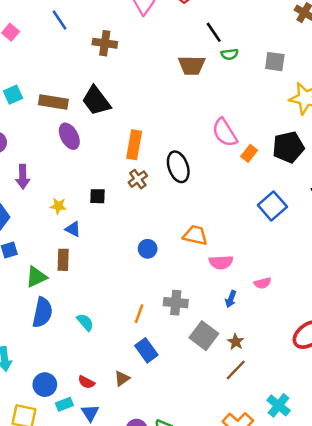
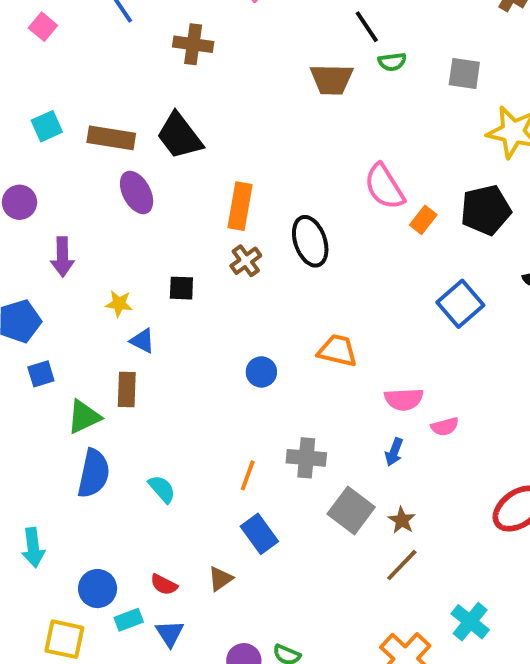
pink semicircle: (221, 262) -> (404, 399), moved

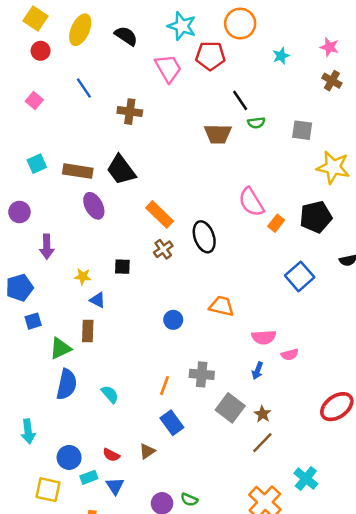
orange rectangle: (240, 206) -> (160, 214), turned -56

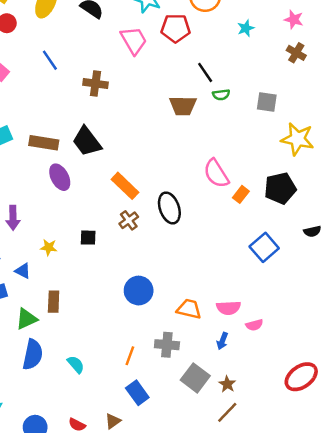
blue triangle: (98, 300) -> (23, 271), moved
orange trapezoid: (222, 306) -> (189, 309), moved
blue circle: (173, 320) -> (139, 291), size x1.5

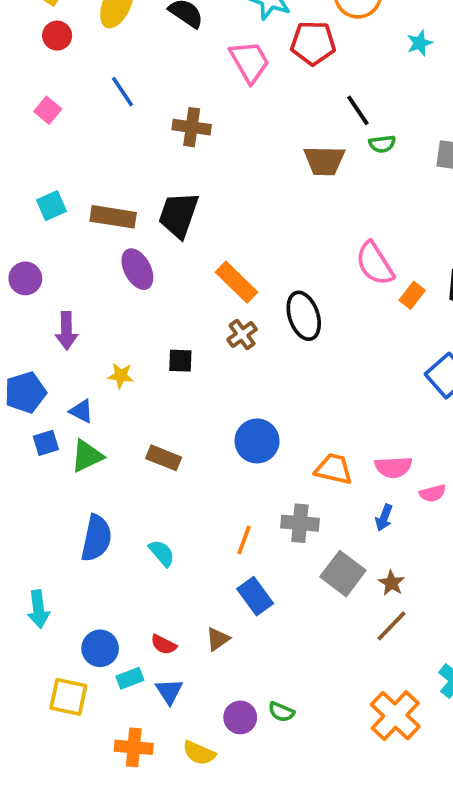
black trapezoid: (87, 141) -> (179, 215), turned 56
brown rectangle: (54, 302) -> (164, 458), moved, turned -70
green triangle: (26, 319) -> (87, 456), moved

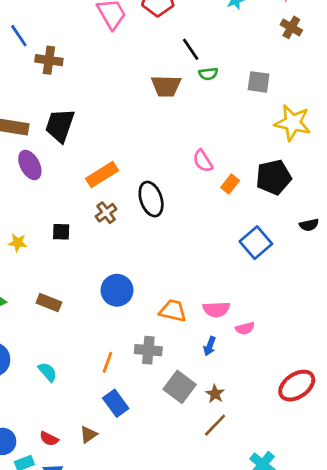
brown cross: (192, 127) -> (49, 60), moved
pink semicircle: (375, 263) -> (203, 161), size x0.7
orange rectangle: (236, 282) -> (102, 175), turned -76

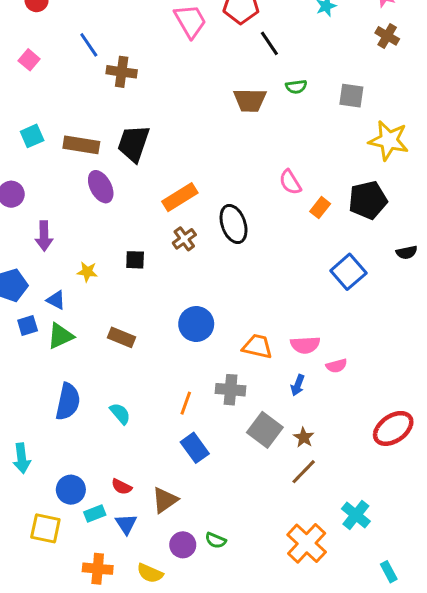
black line: (191, 49) -> (269, 43), moved
brown triangle: (88, 435) -> (165, 500), moved, size x1.4

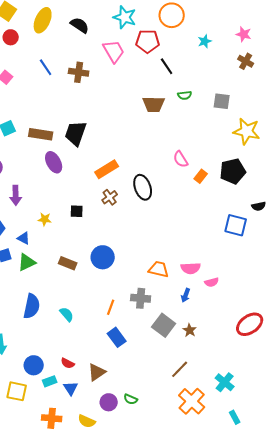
brown cross: (122, 72) -> (79, 72), moved
blue square: (348, 272) -> (236, 225), moved, turned -35
blue circle: (196, 324) -> (103, 257), moved
brown line: (304, 472) -> (180, 369), moved
cyan rectangle: (389, 572) -> (235, 417), moved

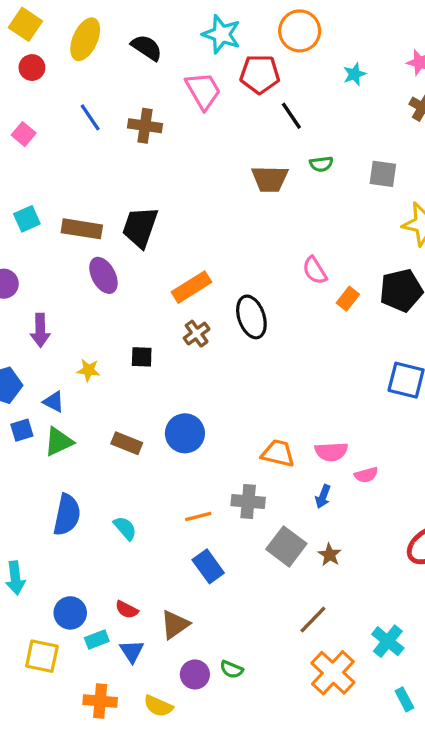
orange line: (111, 307) -> (198, 516), turned 56

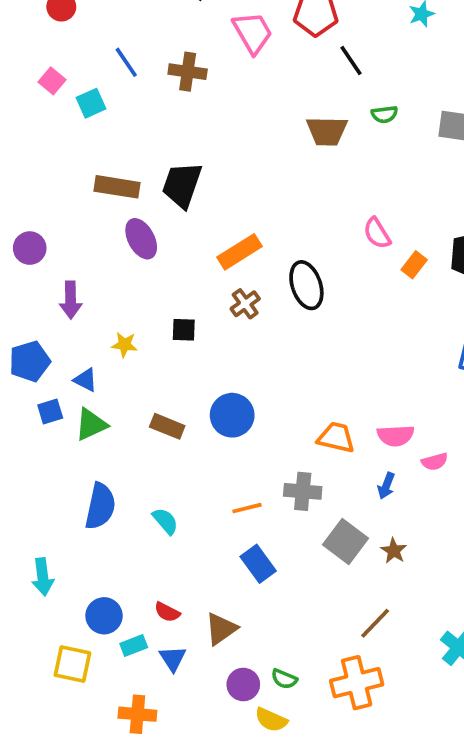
cyan square: (27, 219) -> (91, 103), moved
orange cross: (333, 673) -> (357, 683), moved, turned 33
yellow semicircle: (158, 706) -> (271, 720), moved

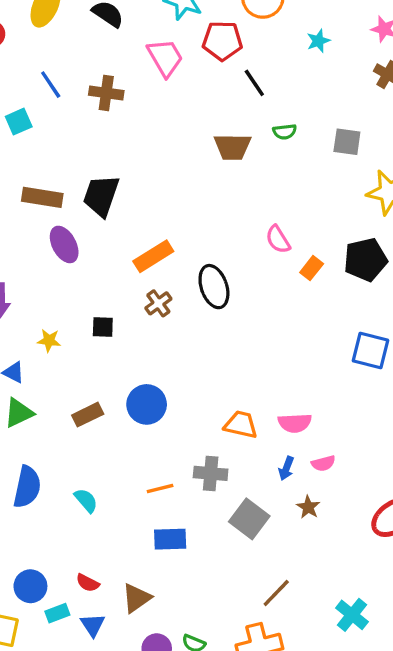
brown rectangle: (167, 426) -> (88, 415), turned -48
pink semicircle: (435, 462) -> (323, 463), moved
brown star: (394, 551) -> (308, 507), moved
blue rectangle: (258, 564) -> (170, 539), turned -56

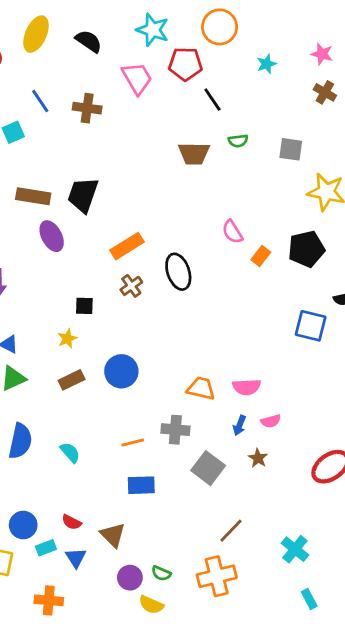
yellow star: (49, 340) -> (67, 339), moved, turned -30
brown triangle: (137, 598) -> (113, 535), turned -40

